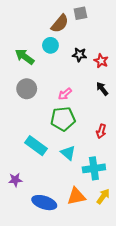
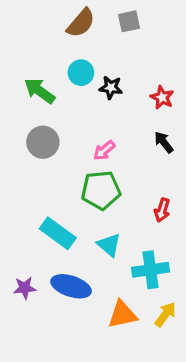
brown semicircle: (60, 24) -> (81, 23), moved
black star: (79, 55) -> (111, 88), moved
blue ellipse: (44, 203) -> (71, 286), moved

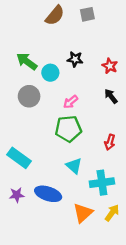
cyan circle: (81, 73) -> (50, 73), moved
cyan rectangle: (58, 233) -> (19, 158), moved
orange triangle: (122, 314) -> (83, 213), turned -30

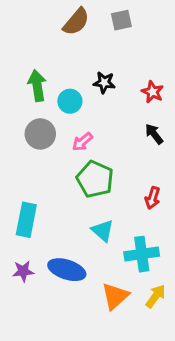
green arrow: (27, 61) -> (37, 86), turned 45
pink arrow: (71, 102) -> (82, 142), moved
green pentagon: (68, 129) -> (95, 179), turned 30
cyan rectangle: (19, 158) -> (26, 220), turned 65

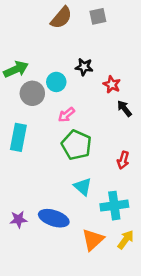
green arrow: (37, 86) -> (16, 69), moved, turned 75
red star: (153, 92) -> (112, 84), moved
gray circle: (40, 134) -> (32, 93), moved
cyan rectangle: (26, 220) -> (18, 137), moved

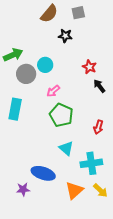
black star: (84, 67) -> (65, 36), moved
purple star: (18, 219) -> (23, 189), moved
yellow arrow: (126, 240) -> (100, 190), turned 98

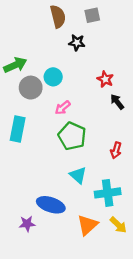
brown semicircle: (49, 14) -> (58, 16), turned -54

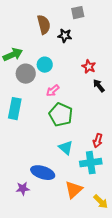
brown semicircle: (58, 16) -> (44, 25), moved
red arrow: (116, 150) -> (98, 141), moved
yellow arrow: (118, 225) -> (101, 202), moved

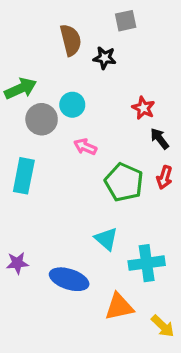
pink arrow: (53, 91) -> (85, 147), turned 64
green pentagon: (61, 115) -> (124, 182), moved
red arrow: (98, 141) -> (164, 177), moved
purple star: (23, 189) -> (17, 263), moved
orange triangle: (74, 190) -> (119, 307), turned 30

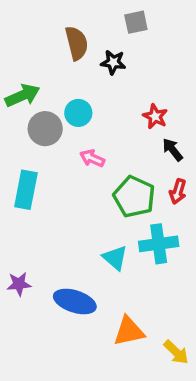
cyan cross: (147, 263) -> (159, 244), moved

